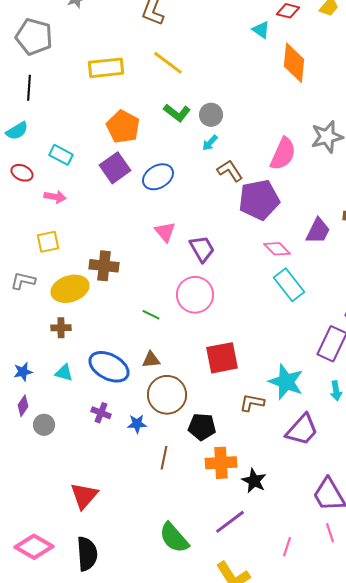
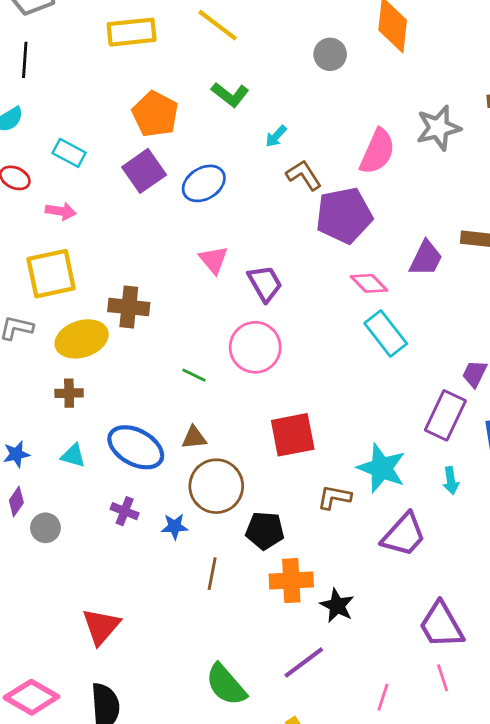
gray circle: (211, 115) -> (330, 54), moved
yellow square: (48, 242) -> (51, 274), size x1.6

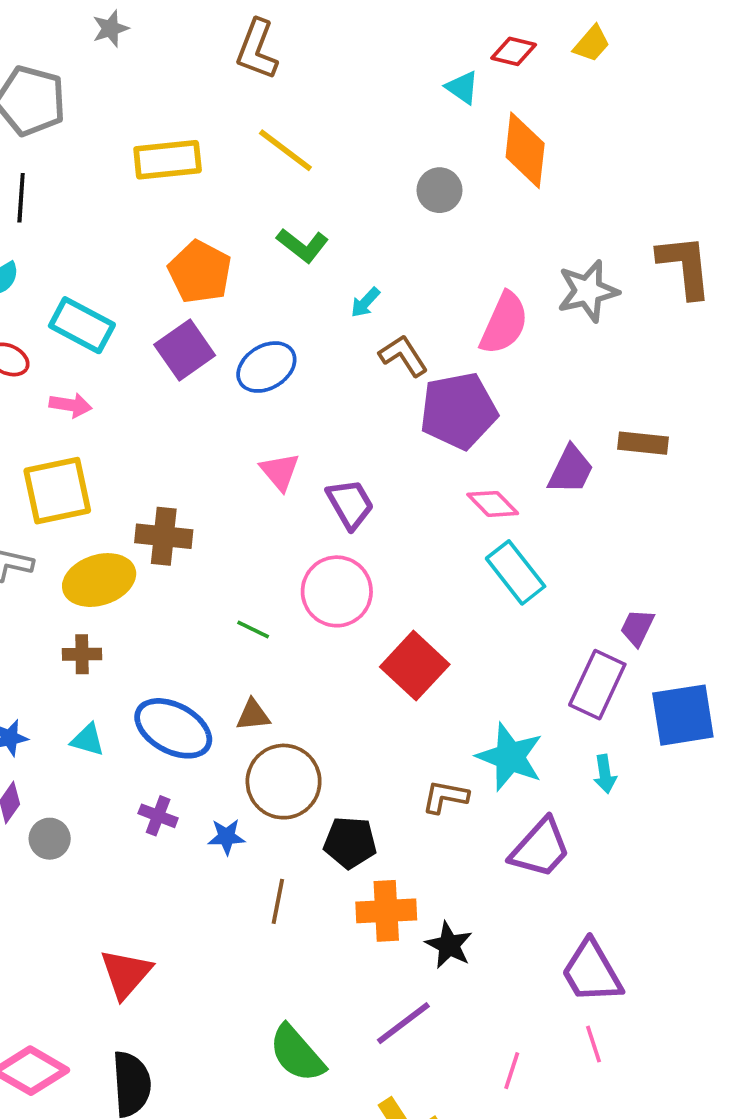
cyan rectangle: (69, 153) -> (82, 325), size x1.4
red square: (293, 435) -> (415, 666), moved, turned -36

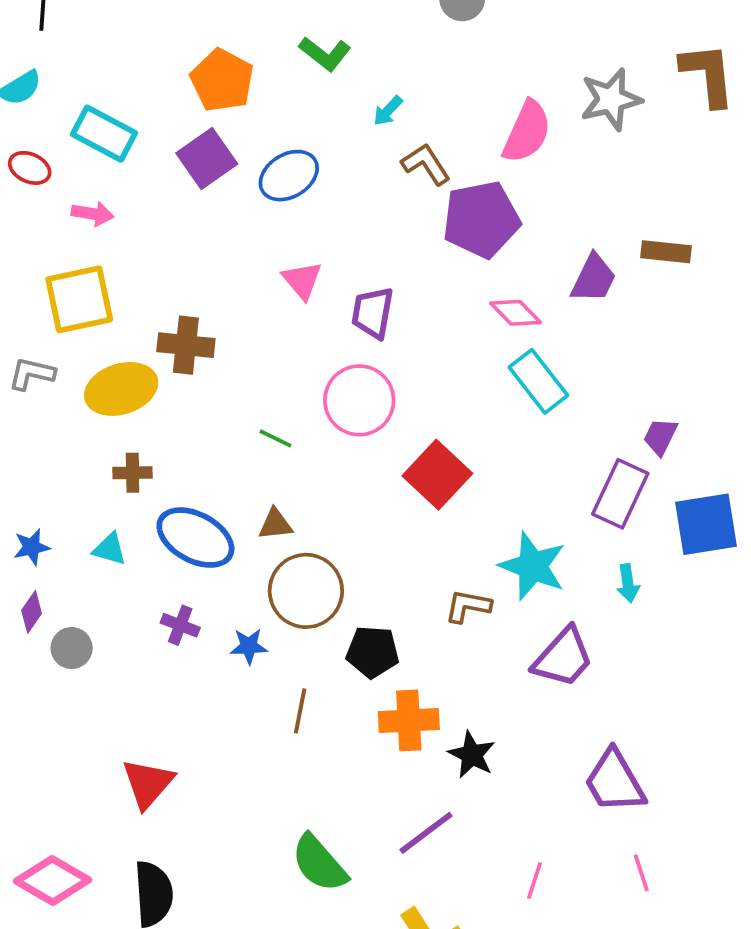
purple trapezoid: (350, 504) -> (373, 313), turned -140
brown cross: (82, 654) -> (133, 473), moved
pink line: (594, 1044) -> (641, 873), moved

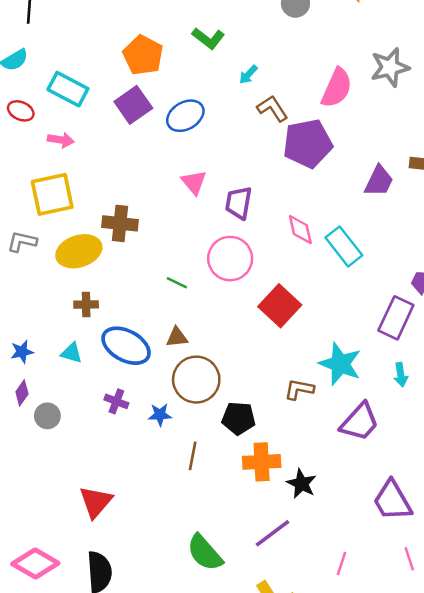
pink diamond: (515, 313) -> (300, 229), moved, turned 32

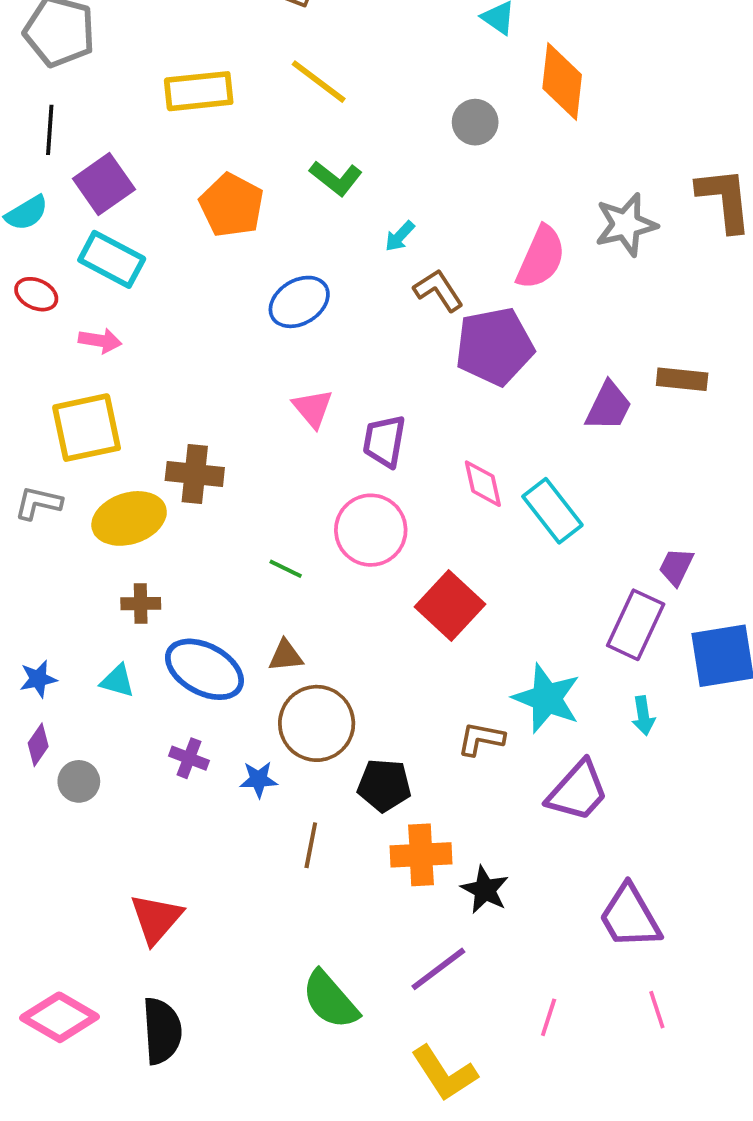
purple square: (133, 105) -> (104, 184), moved

